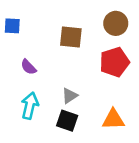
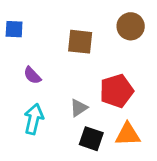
red pentagon: (115, 62) -> (117, 91), moved
black square: (67, 121) -> (91, 139), moved

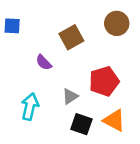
brown square: (80, 42) -> (71, 37), turned -35
purple semicircle: (32, 75) -> (44, 62), moved
orange triangle: (128, 134) -> (114, 120), turned 30

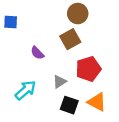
brown circle: (117, 23) -> (78, 14), moved
brown square: (71, 37) -> (70, 39), moved
cyan arrow: (30, 107) -> (26, 90), turned 35

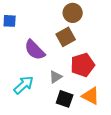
purple semicircle: (37, 53) -> (35, 50), size x1.6

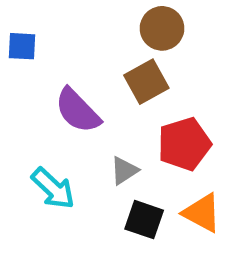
cyan arrow: (24, 85) -> (53, 188), turned 85

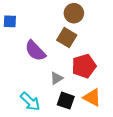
brown square: (146, 82) -> (67, 38), turned -30
cyan arrow: (53, 188) -> (30, 102), moved

